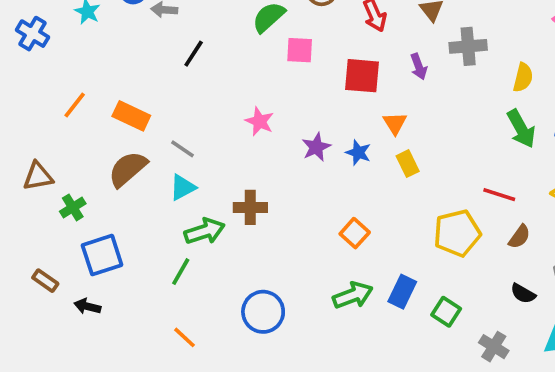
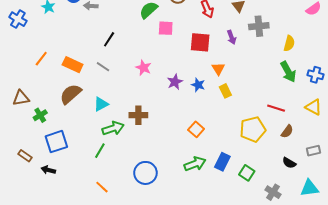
black line: (194, 54) -> (109, 39), moved
gray line: (183, 149) -> (103, 67), moved

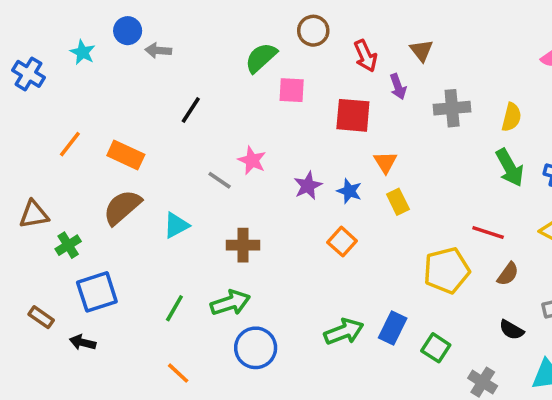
gray cross: (259, 26) -> (452, 108), moved
purple arrow: (232, 37) -> (398, 87), moved
gray line: (103, 67) -> (220, 180), moved
green arrow: (113, 128) -> (230, 303), moved
orange square: (196, 129) -> (342, 242), moved

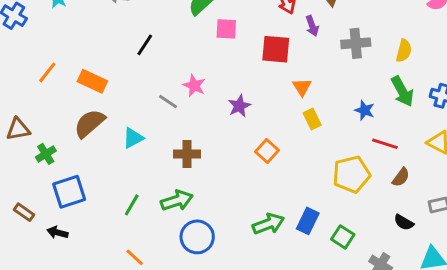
blue star: (349, 191) -> (365, 110), moved

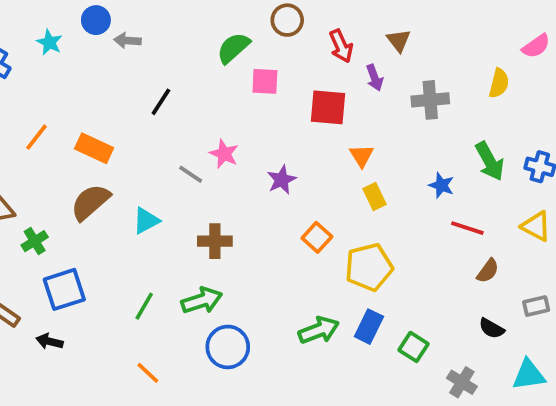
yellow semicircle: (404, 51) -> (499, 83), moved
yellow pentagon: (351, 174) -> (369, 267), moved

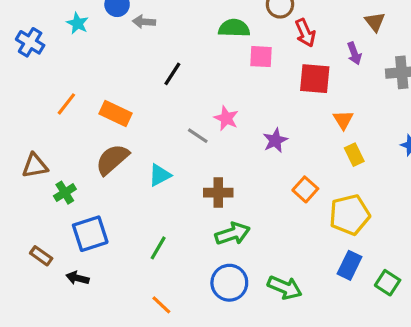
red arrow: (341, 46) -> (305, 33), moved
green semicircle: (233, 48) -> (234, 28), turned 44
green arrow: (202, 301) -> (233, 234), moved
green arrow: (319, 330) -> (285, 287), moved, turned 44

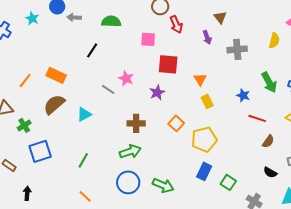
green semicircle: (234, 28) -> (111, 21), moved
red square: (315, 79) -> (168, 64), moved
orange line: (66, 104) -> (25, 80), moved
brown cross: (218, 193) -> (136, 123), moved
black arrow: (78, 278) -> (27, 193), moved, turned 80

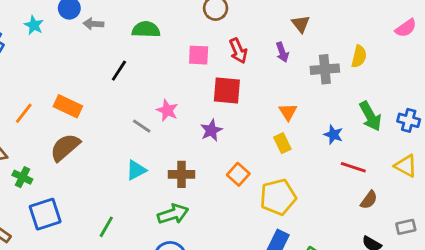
red arrow: (176, 24) -> (238, 51), moved
yellow semicircle: (274, 40) -> (359, 56), moved
orange triangle: (200, 79) -> (288, 112), moved
cyan triangle: (84, 114) -> (136, 170), moved
green cross: (24, 125) -> (22, 177), turned -32

